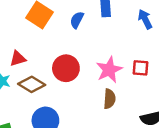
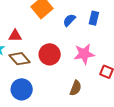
pink star: (109, 70) -> (84, 54), moved

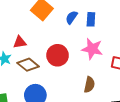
blue rectangle: (94, 18) -> (91, 19), moved
pink star: (84, 54) -> (92, 49), turned 30

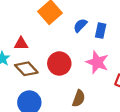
brown semicircle: (89, 85) -> (79, 98), moved

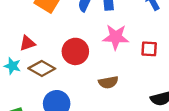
brown semicircle: (79, 98) -> (108, 82), turned 77

